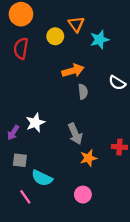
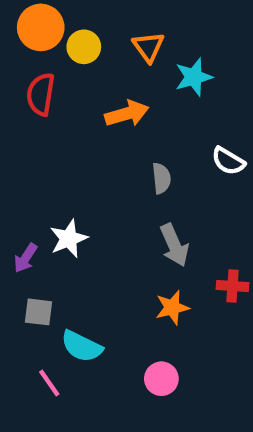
yellow circle: (55, 36) -> (84, 47), moved
orange arrow: (73, 71) -> (127, 114), moved
gray arrow: (75, 134) -> (174, 245), moved

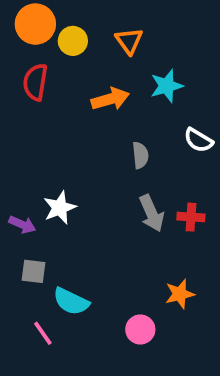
cyan star: (194, 77) -> (167, 86), moved
purple arrow: (26, 258) -> (22, 225), turned -100
red cross: (232, 286) -> (191, 217), moved
orange star: (172, 308) -> (180, 294), moved

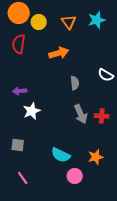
cyan star: (167, 86) -> (97, 20), moved
purple arrow: (22, 225) -> (20, 91), moved, turned 152
cyan semicircle: (71, 301) -> (61, 155), moved

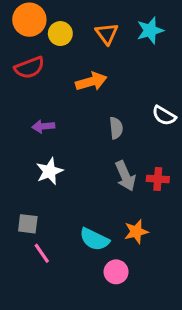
red semicircle: (19, 44) -> (29, 68), turned -120
purple arrow: (20, 91) -> (43, 126), moved
orange star: (96, 157) -> (136, 232), moved
pink line: (23, 178) -> (42, 253), moved

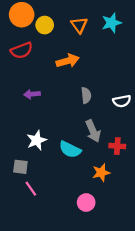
white semicircle: (164, 116) -> (122, 101), moved, turned -42
white star: (50, 171) -> (37, 140), moved
red cross: (158, 179) -> (117, 146), moved
cyan semicircle: (94, 239) -> (70, 149), moved

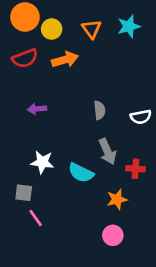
orange arrow: (68, 61) -> (65, 60), moved
white star: (37, 140) -> (42, 162), turned 30
pink circle: (86, 202) -> (113, 235), moved

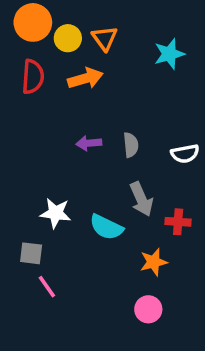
cyan star: (129, 26) -> (169, 54), moved
orange triangle: (92, 29) -> (105, 38), moved
red semicircle: (25, 58) -> (33, 77), turned -65
purple arrow: (37, 109) -> (89, 143), moved

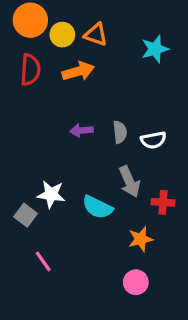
orange triangle: (105, 38) -> (96, 35), turned -35
white semicircle: (185, 154) -> (153, 140), moved
gray square: (31, 253) -> (26, 215), moved, turned 30

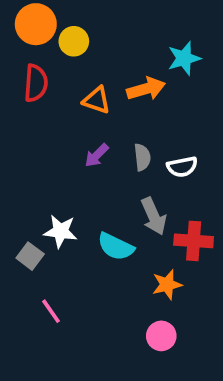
orange triangle: (96, 35) -> (97, 100), moved
orange arrow: (78, 71) -> (146, 89), moved
purple arrow: (82, 130) -> (97, 155), turned -40
red cross: (163, 202) -> (194, 241), size x1.4

